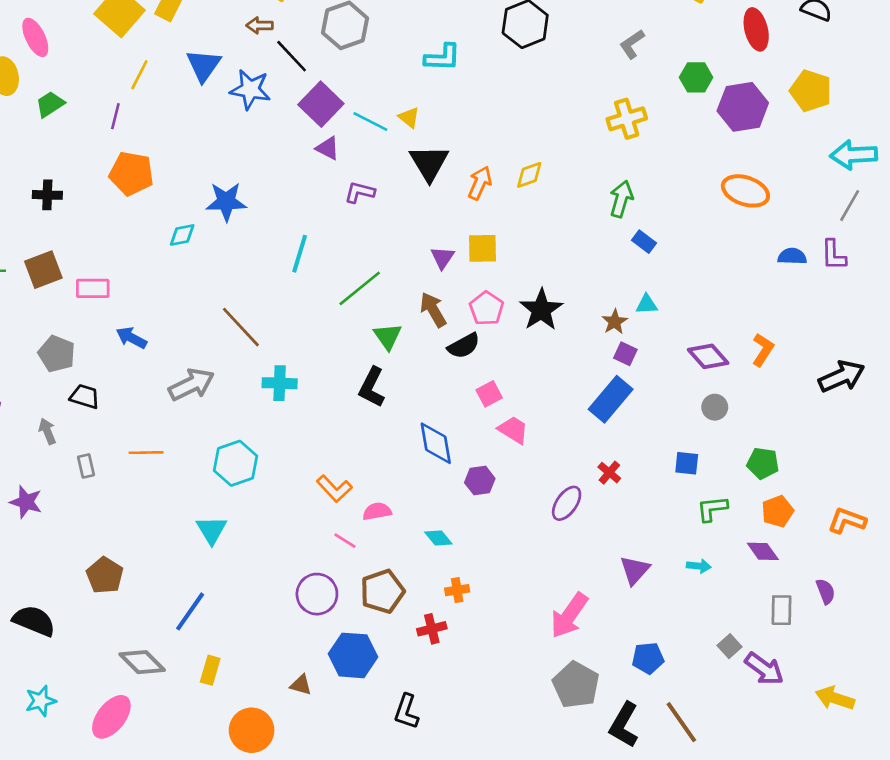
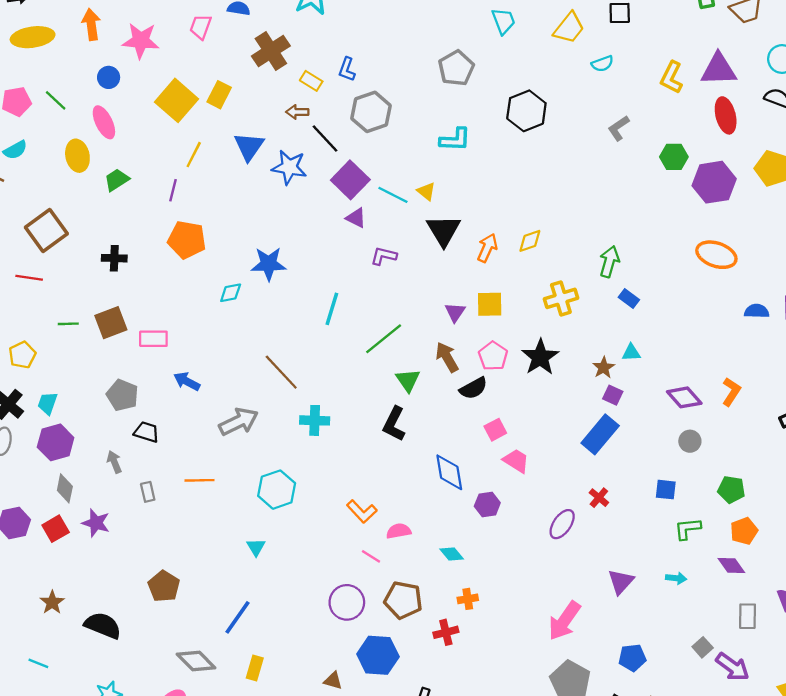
yellow cross: (627, 119) -> (561, 298), moved
cyan triangle: (212, 530) -> (256, 547), size x0.7
brown pentagon: (382, 591) -> (403, 600), turned 30

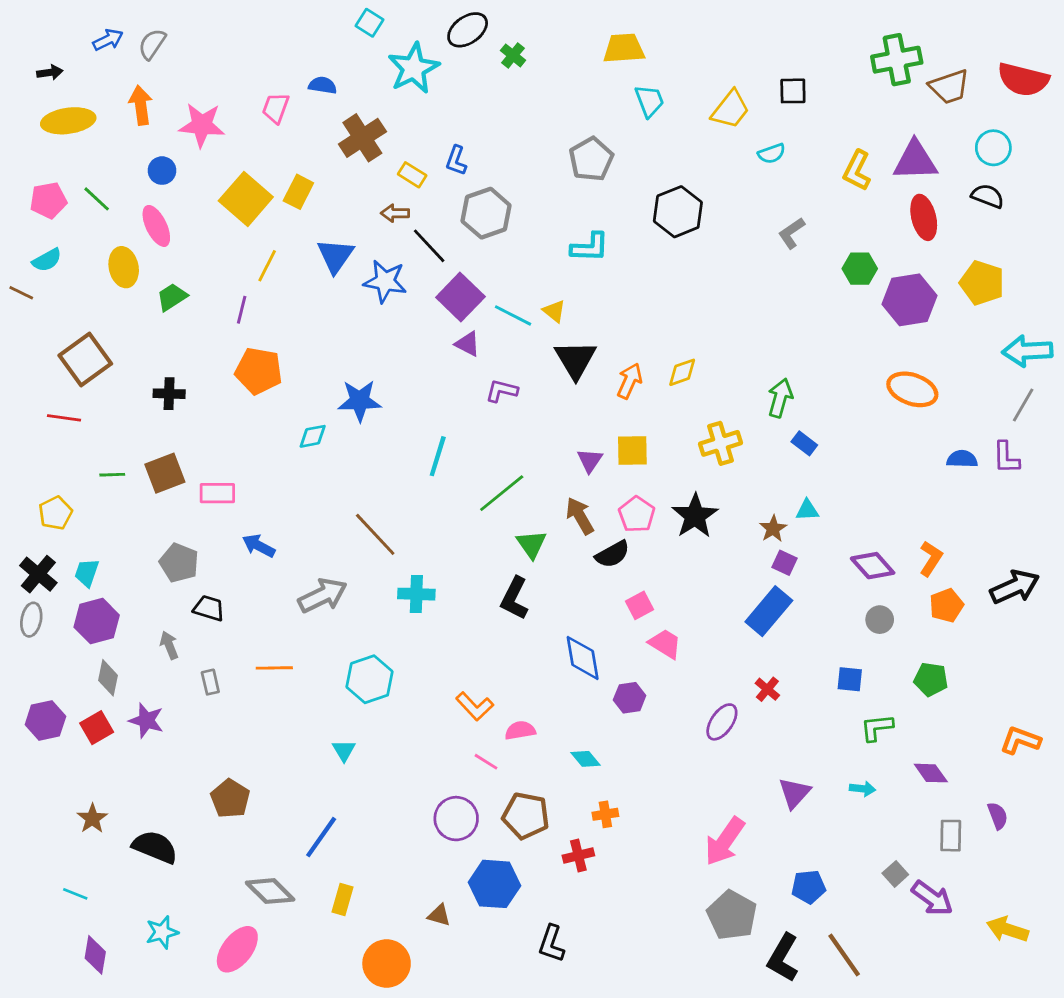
orange pentagon: (744, 531) -> (946, 605), moved

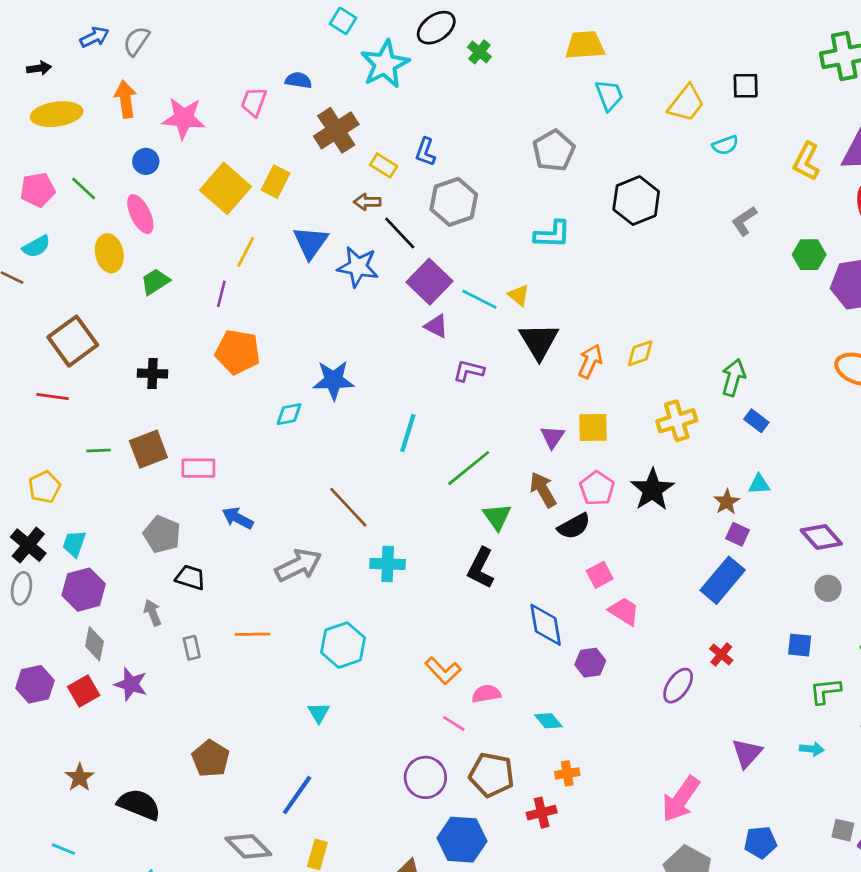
gray square: (895, 874) -> (843, 830), turned -35

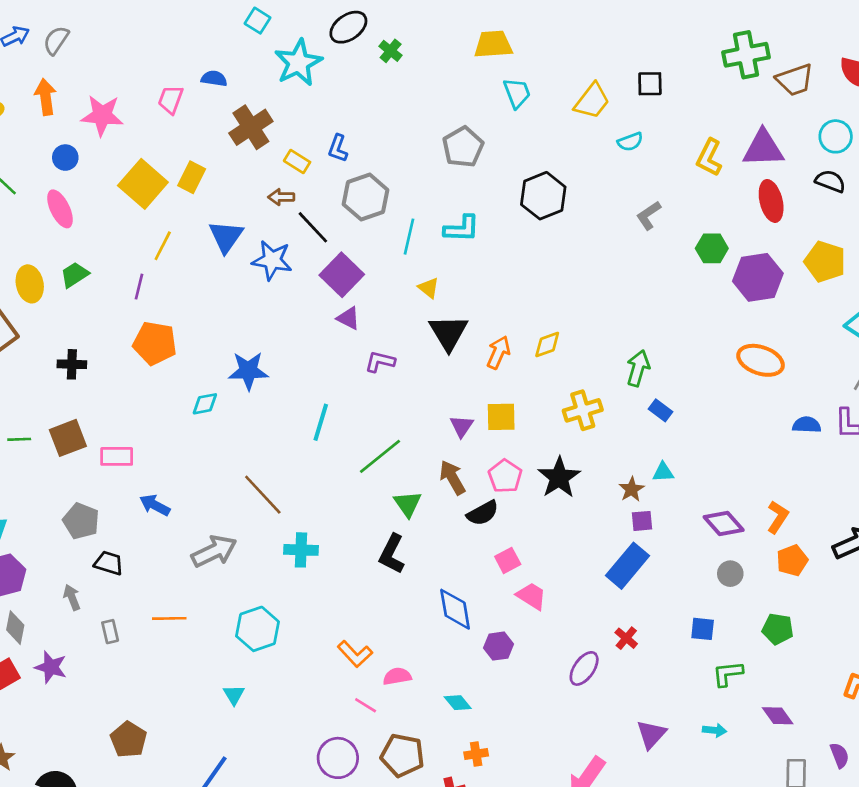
yellow ellipse: (109, 253) -> (30, 284), moved
cyan line: (479, 299) -> (409, 237), moved, turned 76
purple square: (738, 534) -> (642, 521), turned -30

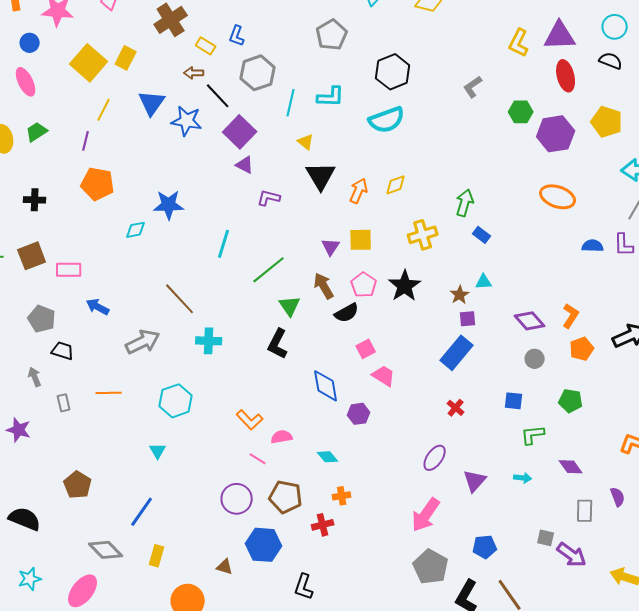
cyan semicircle: (630, 142) -> (387, 120), moved, size x1.8
purple ellipse: (584, 668) -> (435, 458), moved

